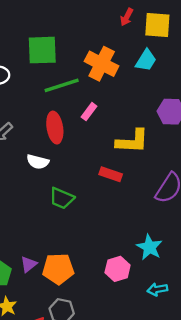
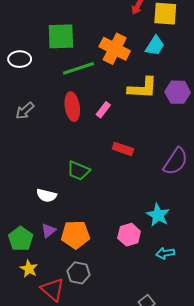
pink rectangle: (89, 112) -> (103, 110), moved
yellow L-shape: (132, 141) -> (143, 88), moved
white semicircle: (38, 162) -> (46, 195), moved

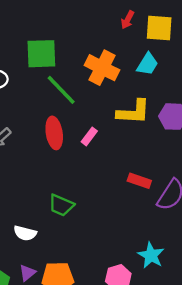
green line: (78, 68) -> (61, 90), turned 64
red rectangle: (123, 149) -> (139, 181), moved

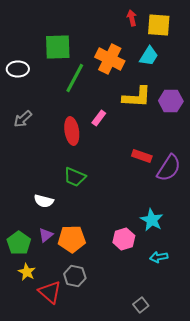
red arrow: (128, 20) -> (132, 18), turned 140
green line: (61, 90) -> (75, 78), turned 72
red ellipse: (54, 133) -> (72, 131), moved

